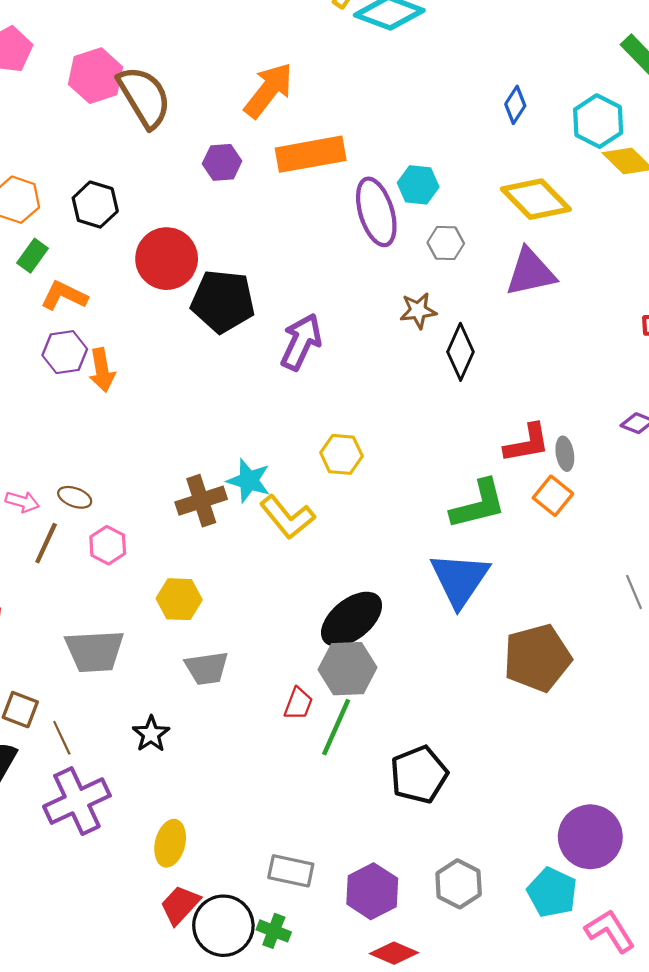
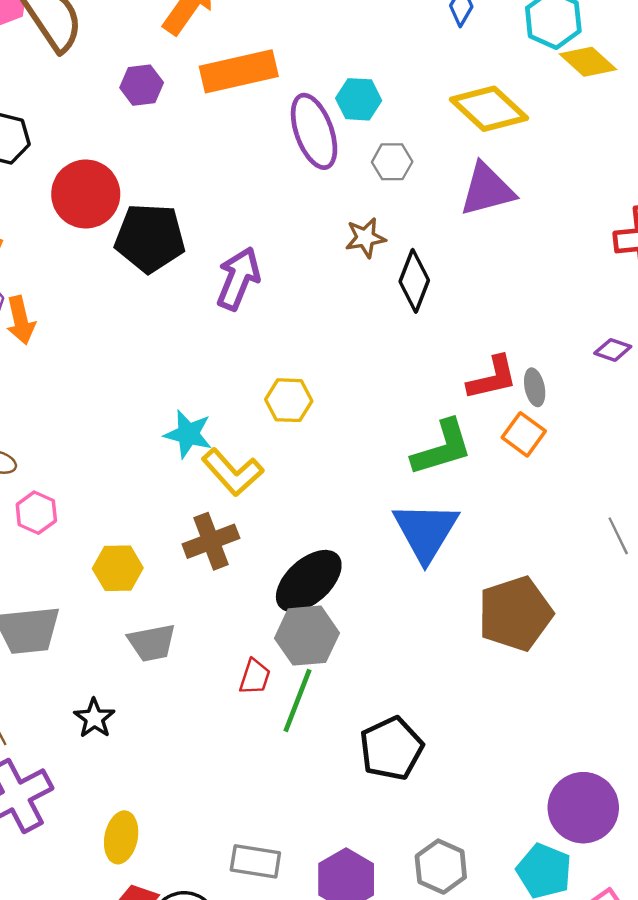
brown cross: (201, 501) -> (211, 541), moved

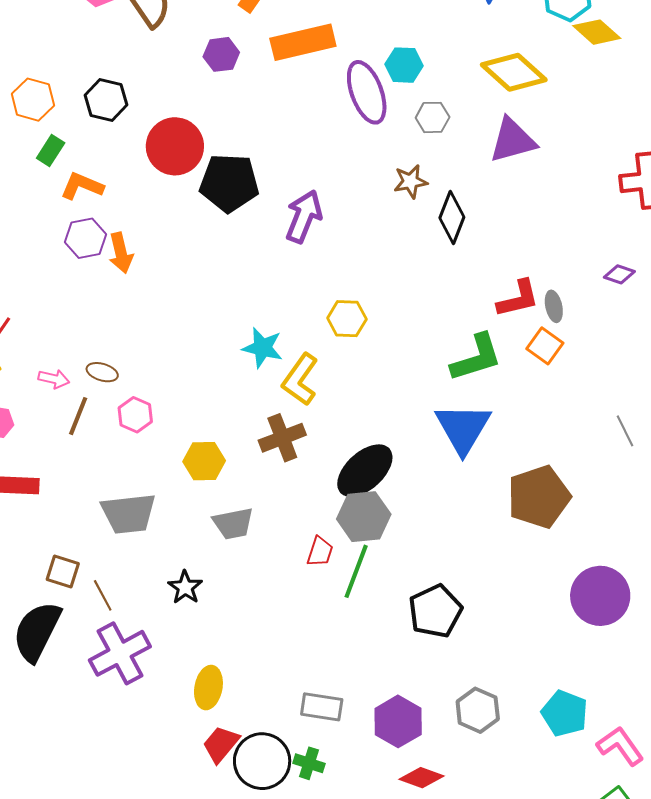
yellow L-shape: (233, 472) -> (300, 379), turned 78
purple circle: (583, 808) -> (600, 596), moved

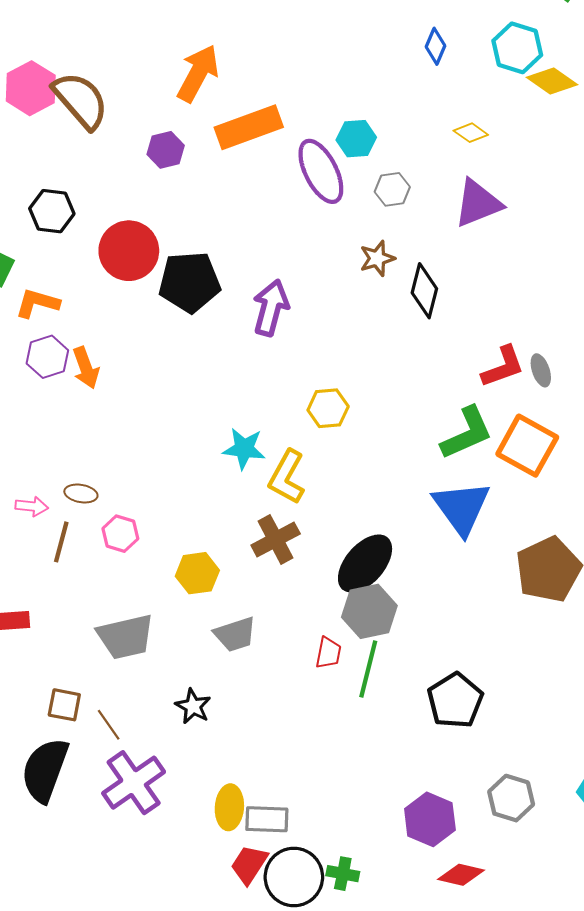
yellow diamond: (514, 72) -> (471, 133), size x0.5
orange square: (545, 346) -> (527, 446), moved, size x1.6
gray rectangle: (322, 707) -> (267, 819), moved

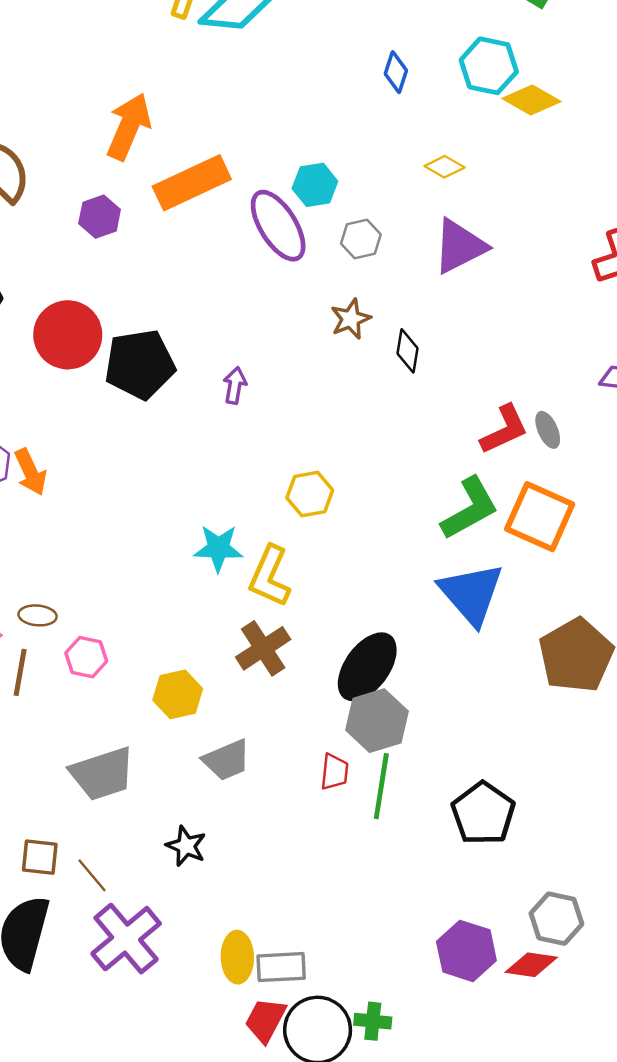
black diamond: (424, 291) -> (408, 351), size x0.7
purple arrow: (271, 308) -> (235, 385), size x0.6
red diamond: (461, 875) -> (531, 965), moved

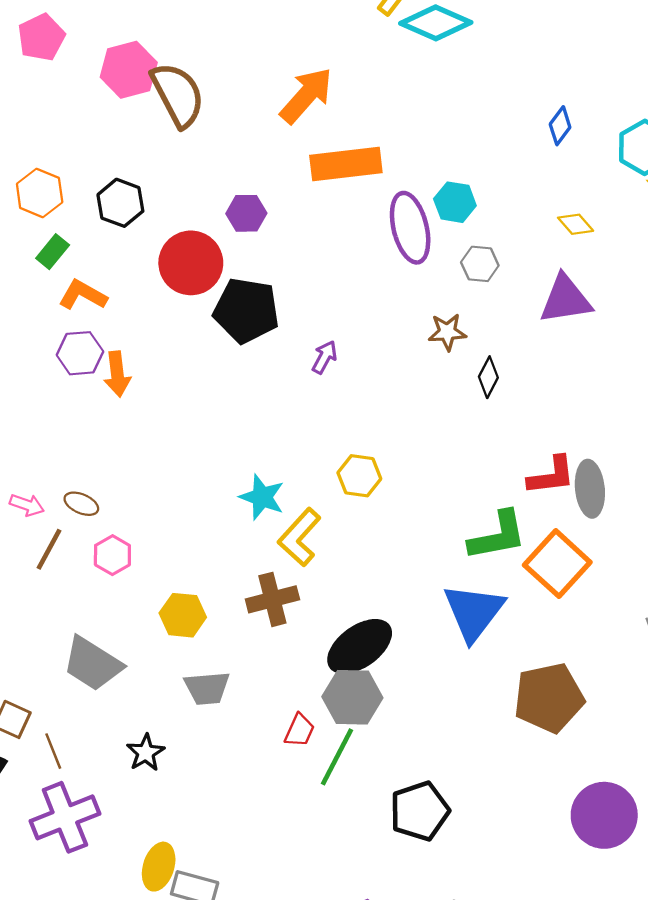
purple hexagon: (100, 217) -> (246, 213), moved
gray ellipse: (548, 430) -> (590, 489), size x1.6
gray trapezoid: (102, 774) -> (92, 664), turned 32

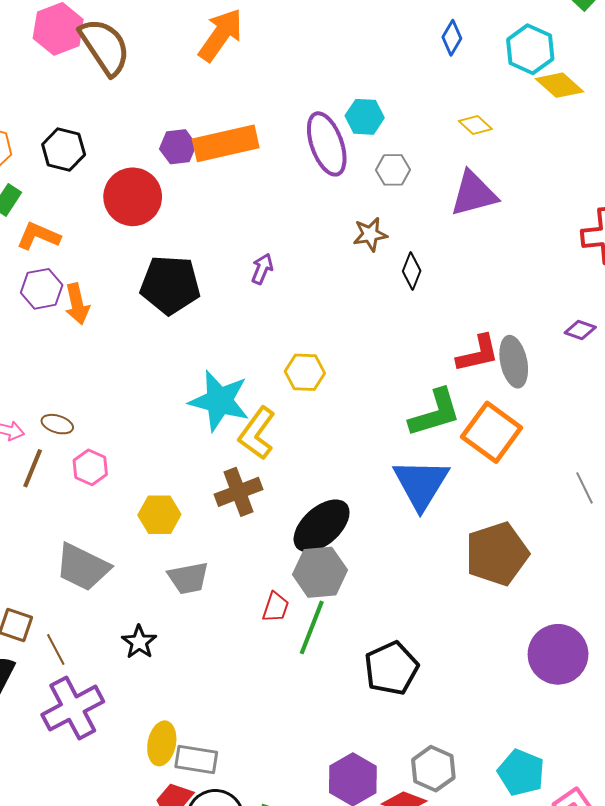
orange rectangle: (346, 164) -> (226, 143), moved
black pentagon: (246, 310) -> (170, 285), moved
cyan star: (262, 497) -> (219, 401), size x1.5

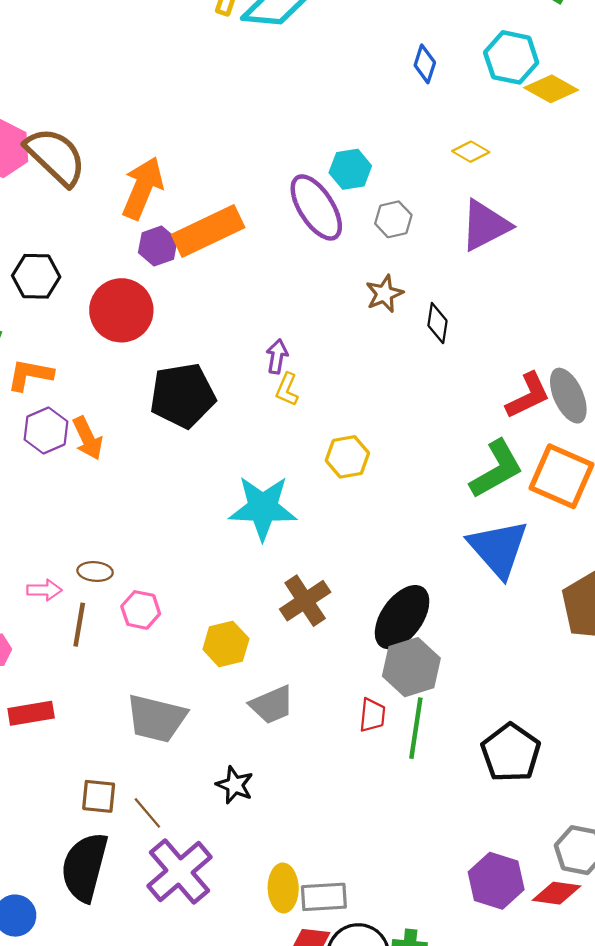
orange arrow: (221, 35) -> (143, 188), moved
yellow L-shape: (257, 433) -> (287, 389), moved, size x0.6

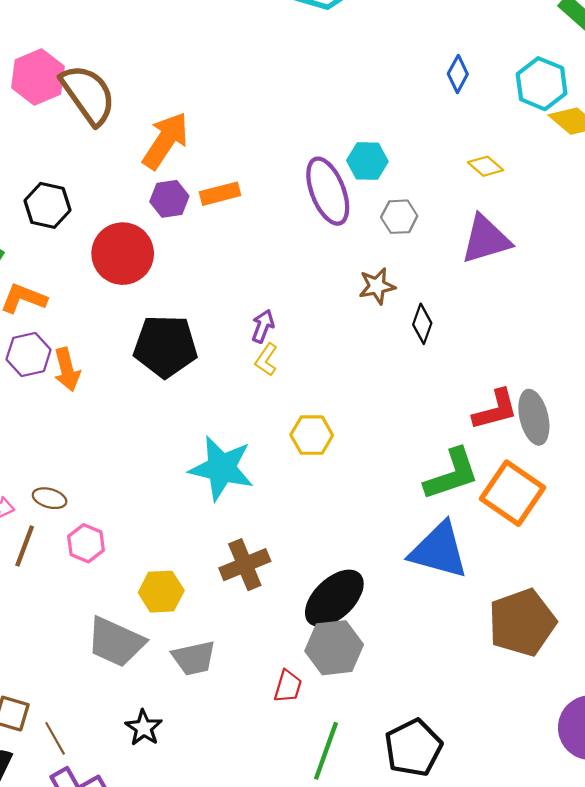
orange rectangle: (208, 231) -> (220, 194), size x0.6
blue triangle: (498, 548) -> (439, 550), turned -44
gray trapezoid: (156, 718) -> (116, 642), moved
green line: (416, 728) -> (326, 751), moved

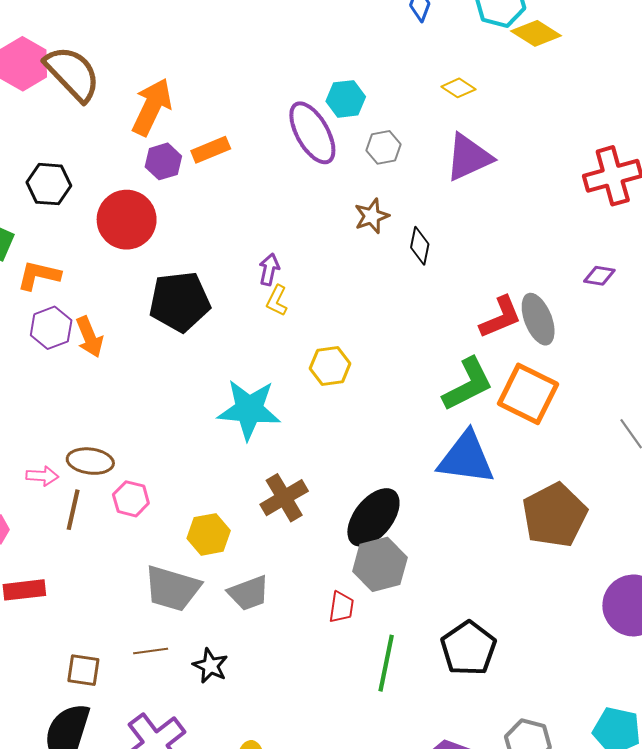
brown ellipse: (50, 498) -> (90, 461), size x1.4
brown line: (55, 738) -> (151, 651), moved, turned -60

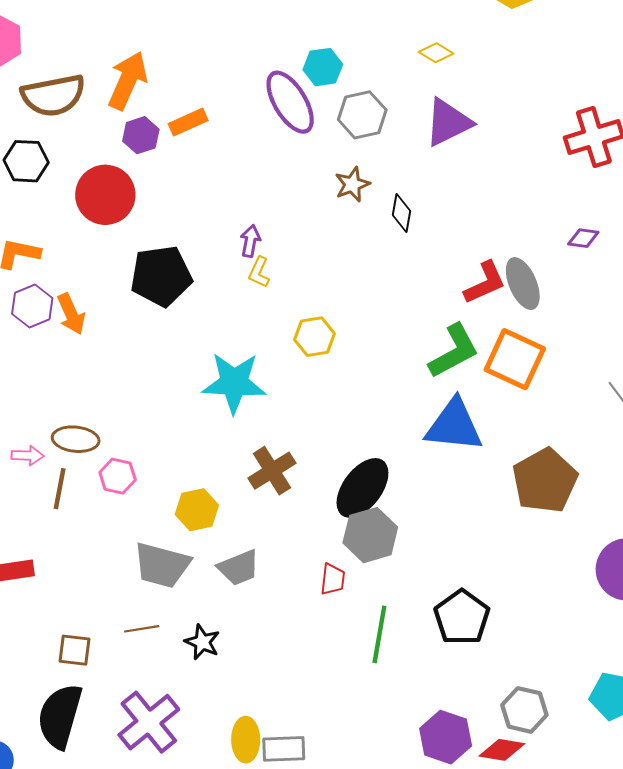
brown semicircle: (72, 74) -> (53, 95), moved, turned 124
gray hexagon: (383, 147) -> (362, 115), size x1.4

